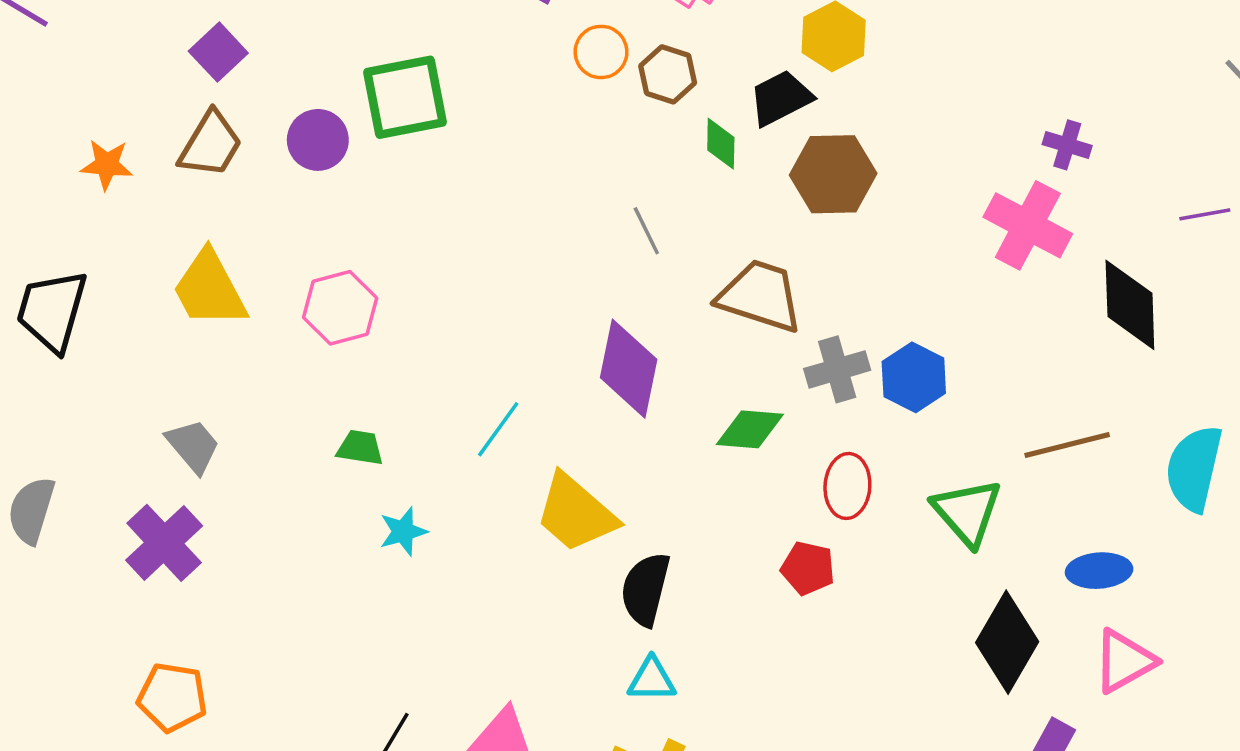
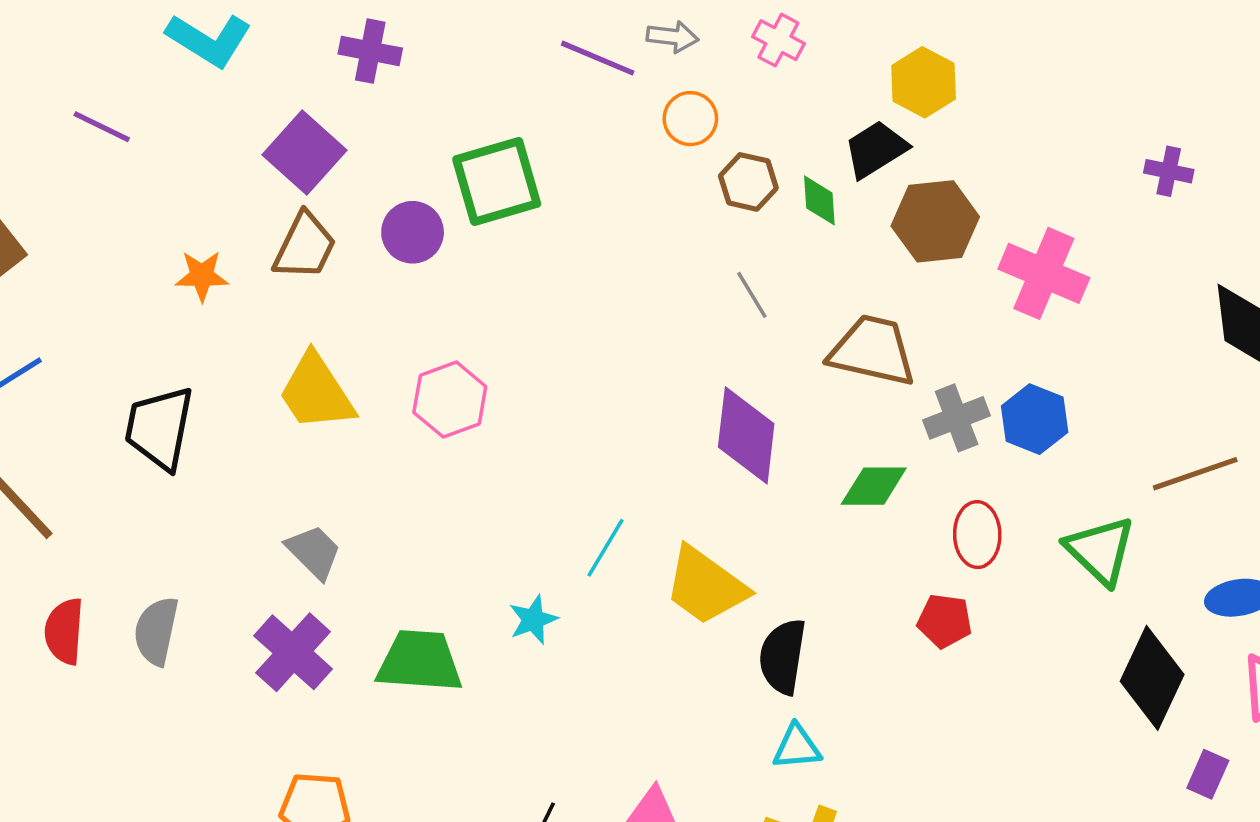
purple square: (218, 52) -> (304, 152), size x1.4
brown hexagon: (668, 74) -> (748, 182), moved
pink cross: (1028, 225) -> (1044, 273), moved
cyan line: (498, 429) -> (606, 548), moved
green trapezoid: (360, 448) -> (420, 661), moved, size x1.8

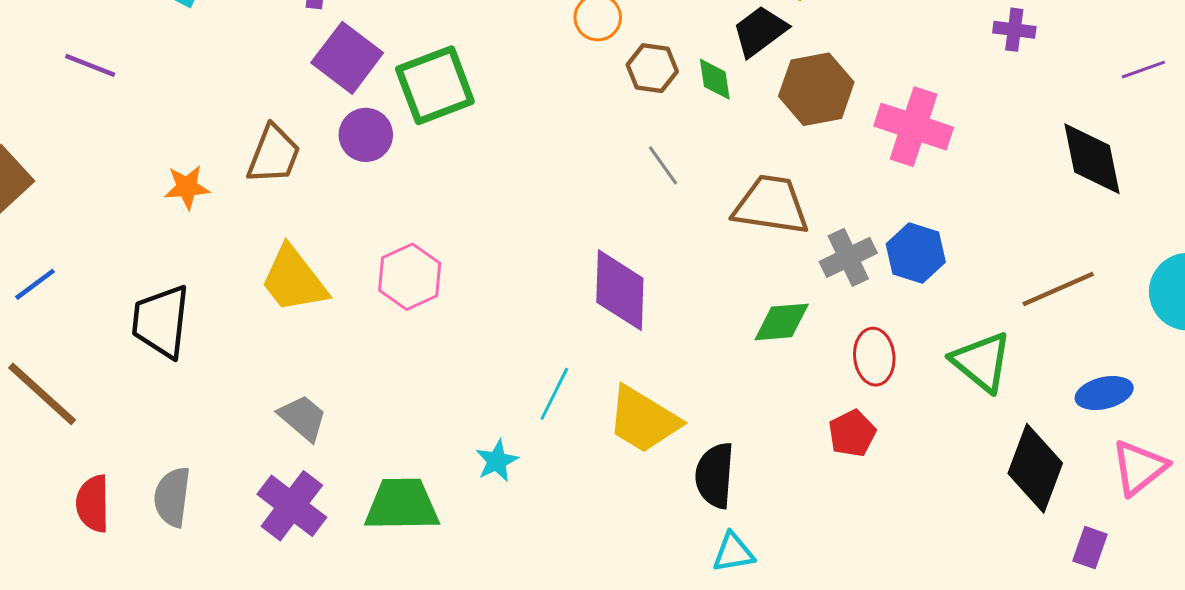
purple square: (304, 152) -> (347, 58), moved
purple diamond: (746, 435) -> (620, 290), moved
red pentagon: (945, 621) -> (852, 433), turned -30

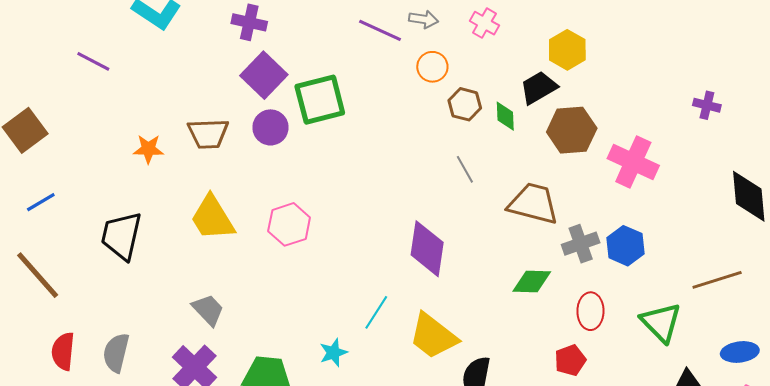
brown trapezoid: (274, 154) -> (208, 134), turned 60

